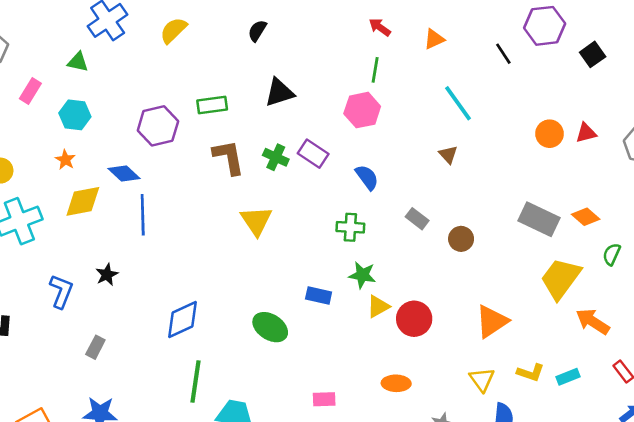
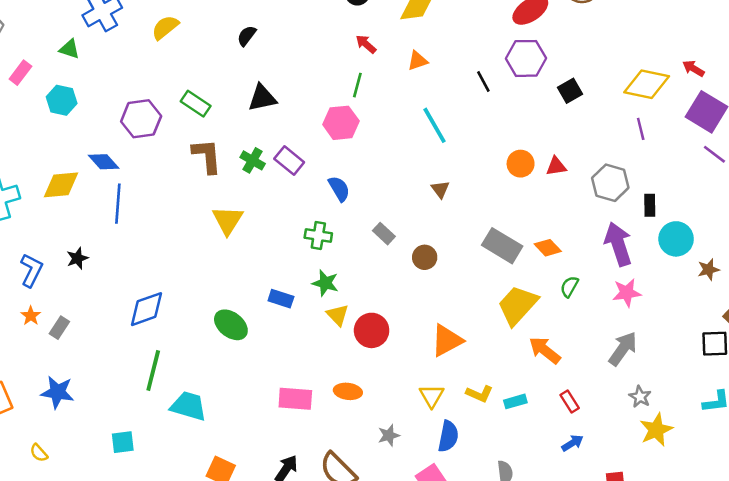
green rectangle: (212, 105) -> (196, 104), turned 36
brown triangle: (448, 155) -> (440, 189), moved
orange star: (65, 160) -> (31, 316), moved
yellow triangle: (378, 306) -> (338, 315), turned -50
pink rectangle: (324, 399) -> (295, 399), moved, size x1.5

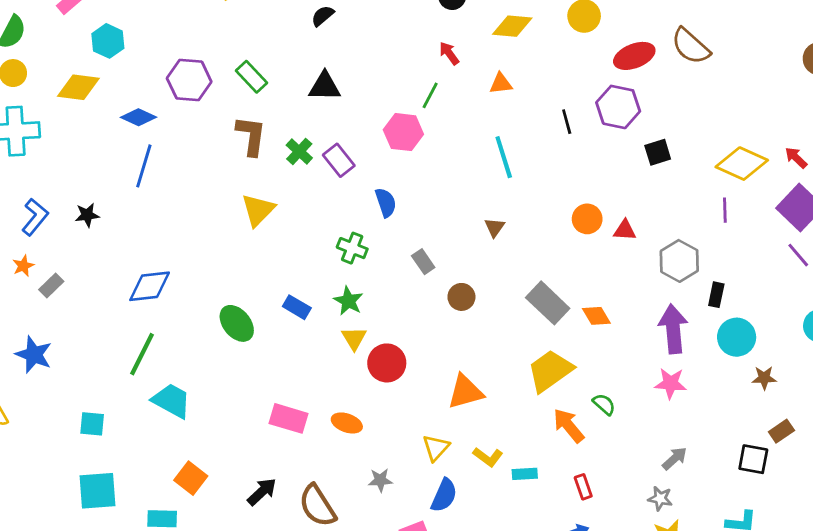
blue diamond: (104, 162) -> (139, 117), turned -36
yellow diamond: (61, 185) -> (78, 87), moved
green semicircle: (569, 287) -> (604, 404), moved, turned 90
gray arrow: (623, 349) -> (675, 459), moved, size x0.7
gray star: (640, 397) -> (660, 499), turned -30

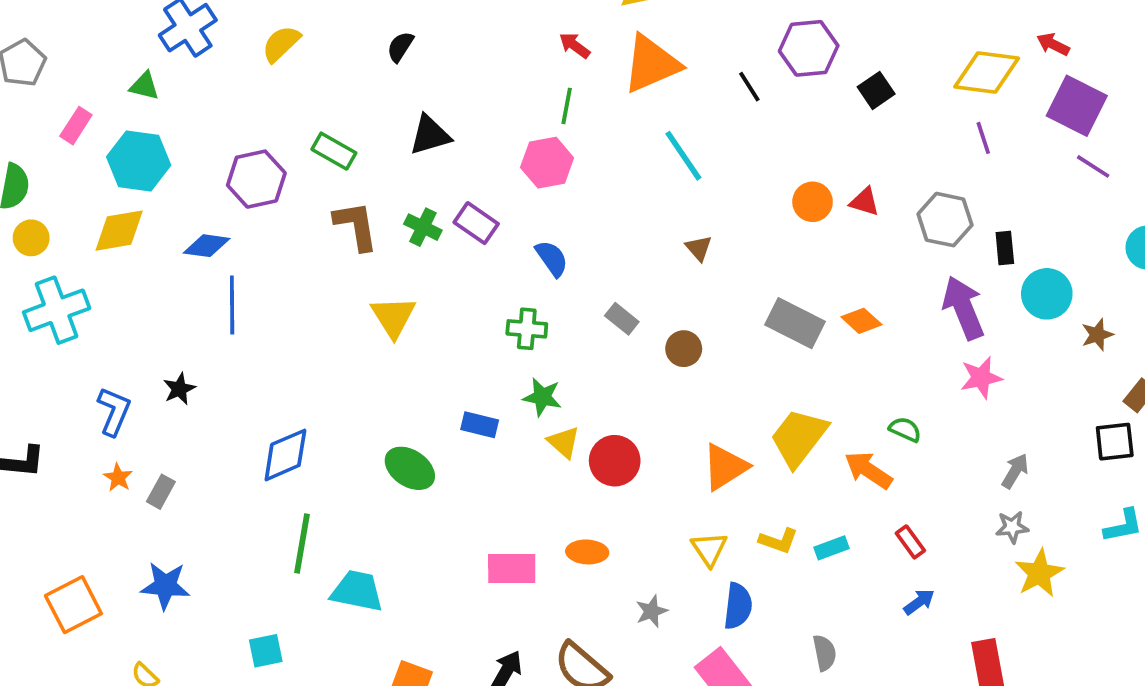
cyan hexagon: (108, 41) -> (139, 161), size x1.4
orange triangle: (501, 84) -> (651, 64), size x2.0
red triangle: (625, 230) -> (864, 202), turned 30
yellow trapezoid: (550, 371) -> (799, 438), moved

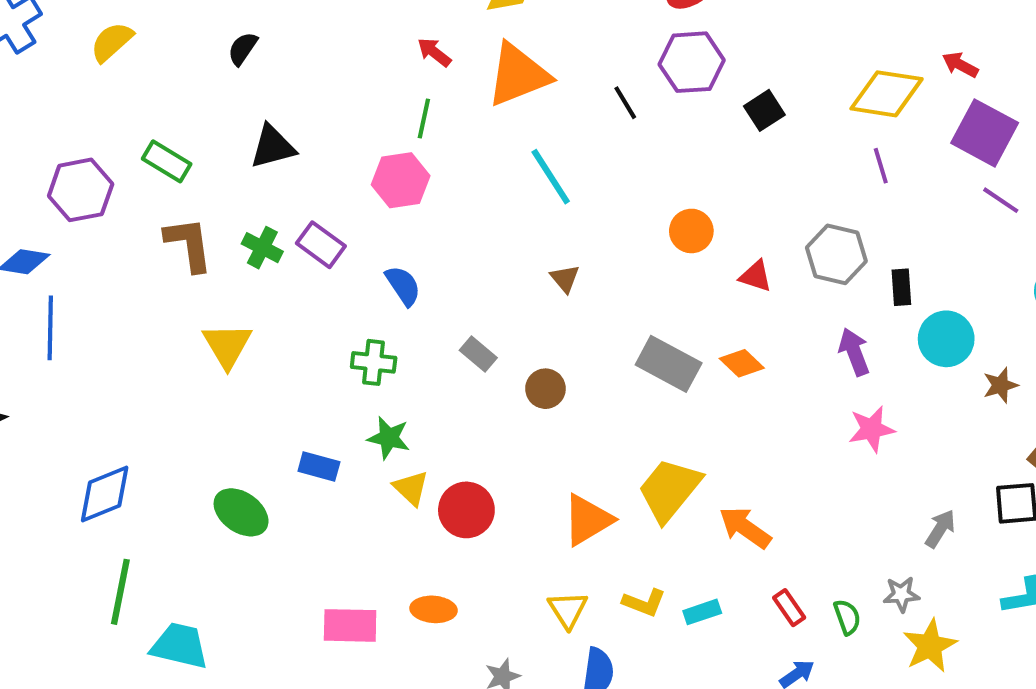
red triangle: (864, 202) -> (756, 276), moved
purple arrow: (963, 308) -> (854, 352), size x0.7
green semicircle: (905, 429) -> (847, 617), moved, turned 44
gray arrow: (1015, 471) -> (940, 529), moved

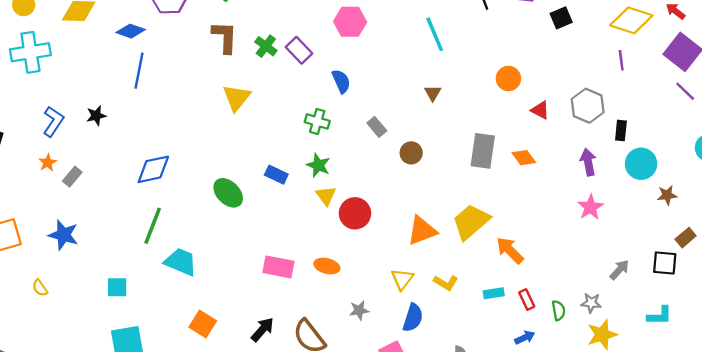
gray rectangle: (669, 364) -> (483, 151), turned 60
pink star: (872, 429) -> (590, 207), turned -30
cyan rectangle: (702, 612) -> (494, 293), moved

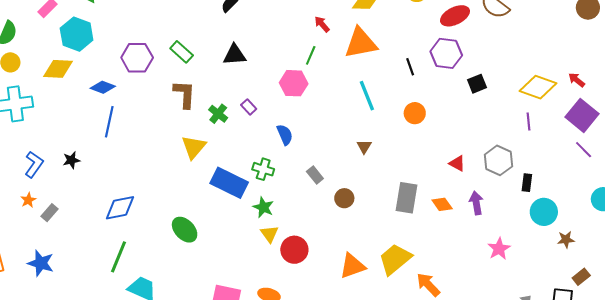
green cross: (266, 46) -> (218, 114), moved
purple rectangle: (299, 50) -> (249, 107), size x0.7
orange circle: (508, 78) -> (415, 113), moved
purple arrow: (588, 162) -> (476, 203), moved
blue rectangle: (276, 175) -> (229, 183), moved, size x1.8

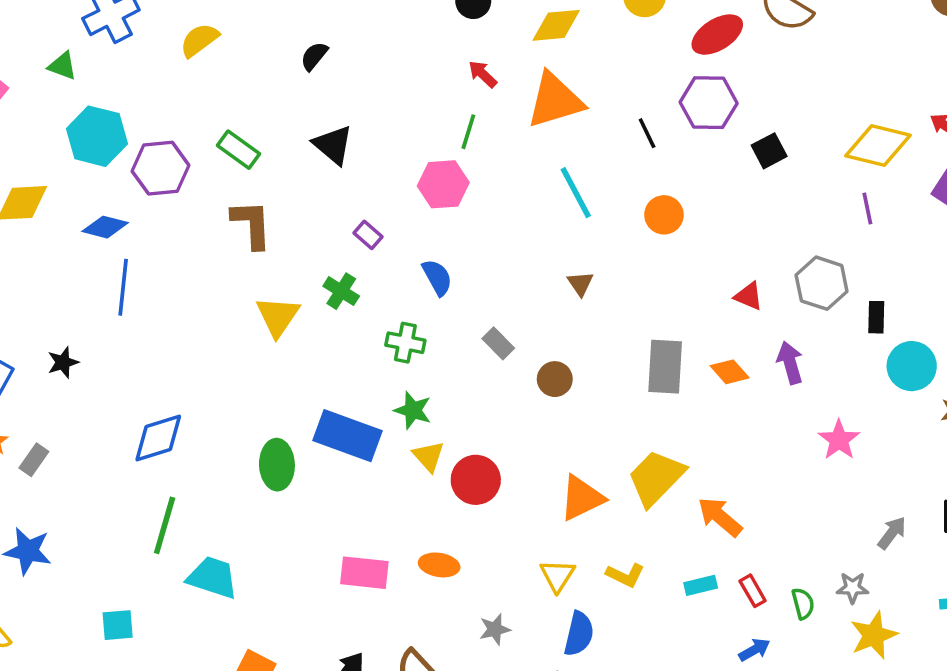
cyan hexagon: (77, 34) -> (97, 136), moved
black triangle: (235, 55) -> (333, 145), turned 50
green cross: (218, 114) -> (341, 291), moved
blue rectangle: (229, 183) -> (348, 436), moved
green ellipse: (185, 230) -> (277, 465), turned 48

